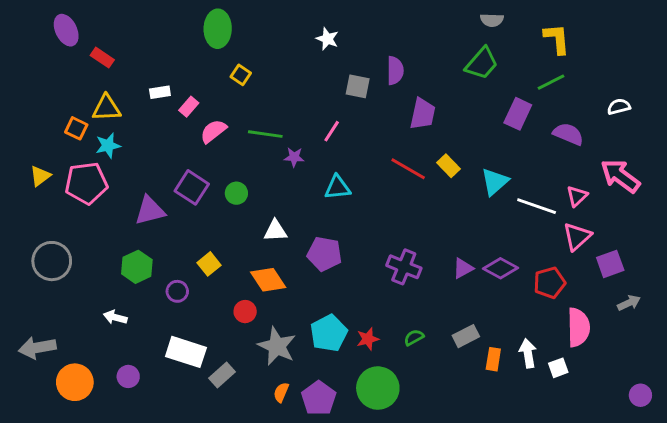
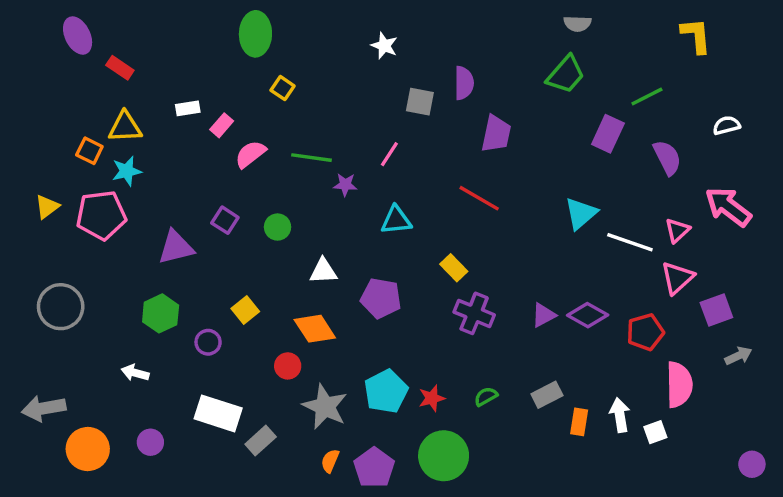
yellow L-shape: (557, 39) -> (696, 36), moved
purple semicircle: (568, 134) -> (667, 158), turned 40
yellow rectangle: (449, 166) -> (454, 268), moved
purple square: (192, 187) -> (225, 220), size x0.7

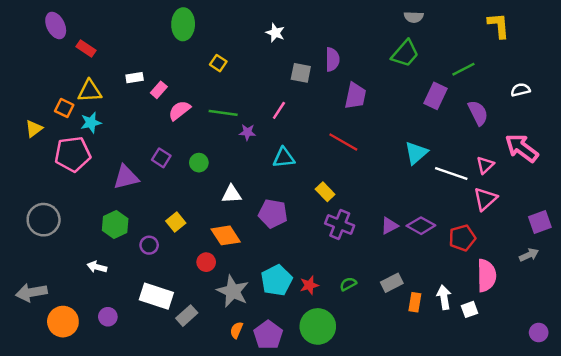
yellow square: (283, 88) -> (218, 63), moved
yellow triangle: (47, 207) -> (34, 129), moved
purple square: (716, 310) -> (540, 222), moved

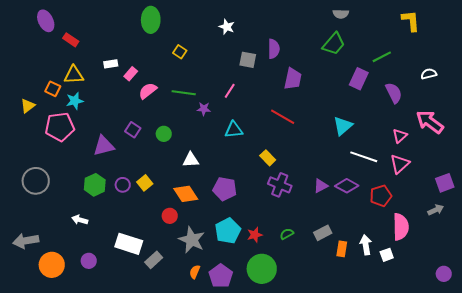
white line: (451, 174) -> (364, 157), moved
purple pentagon: (273, 214) -> (225, 189), moved
purple circle: (149, 245) -> (123, 185), moved

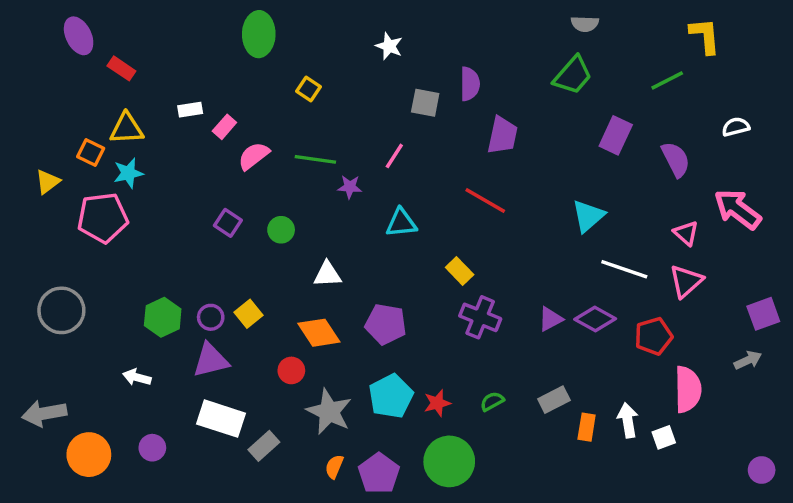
green line: (382, 57) -> (667, 80), moved
pink triangle: (400, 136) -> (686, 233), turned -35
purple triangle: (104, 146) -> (211, 360), moved

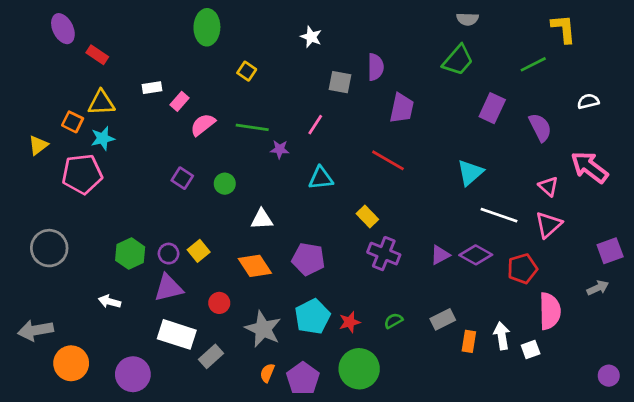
red circle: (291, 370) -> (219, 303), moved
purple circle: (152, 448) -> (133, 374), moved, size x1.6

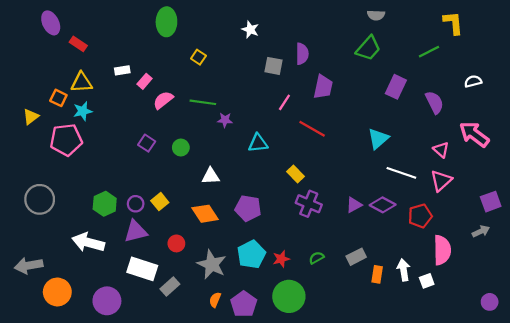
pink line: (315, 125) -> (284, 102), moved
white arrow: (110, 302) -> (88, 242), size x1.8

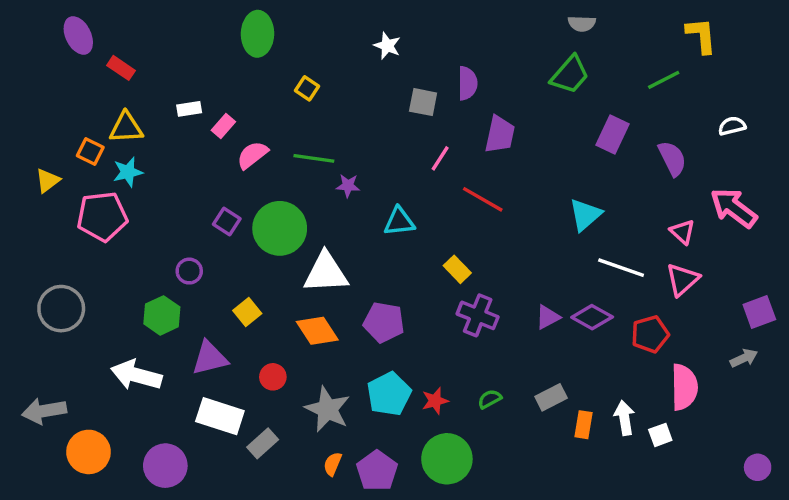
green circle: (181, 148) -> (280, 228), size x2.0
white triangle: (211, 176) -> (326, 273), size x1.6
purple circle: (136, 204) -> (189, 271), moved

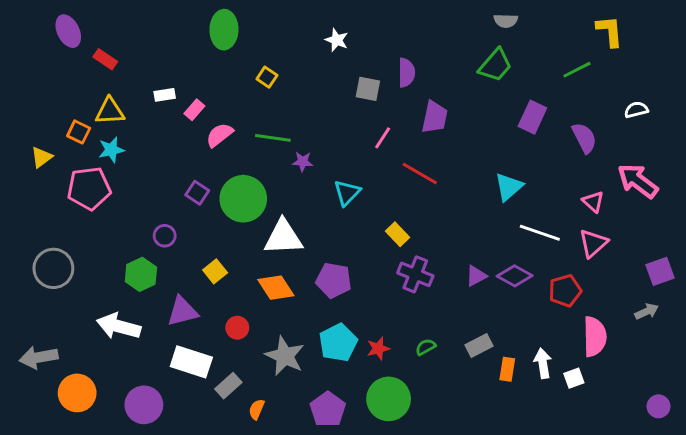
cyan triangle: (399, 222) -> (347, 193), turned -40
orange semicircle: (333, 464) -> (257, 409), moved

